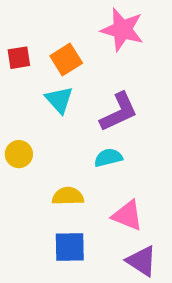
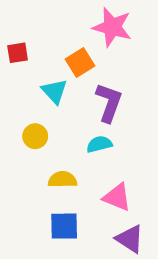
orange square: (66, 59) -> (80, 62), moved
purple L-shape: (119, 112) -> (109, 103), turned -45
yellow circle: (19, 154) -> (35, 136), moved

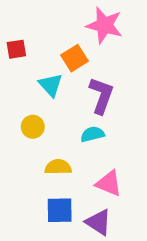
purple triangle: (130, 239) -> (98, 222), moved

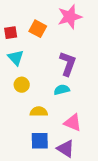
pink star: (104, 25) -> (70, 17), turned -30
orange square: (75, 58) -> (38, 29), moved, turned -30
cyan triangle: (51, 85) -> (16, 58), moved

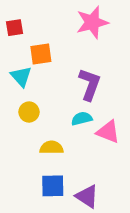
orange square: (38, 29) -> (41, 54), moved, turned -36
red square: (11, 33) -> (15, 28), moved
pink triangle: (73, 123) -> (108, 132), moved

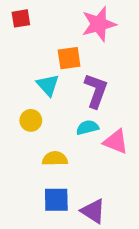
red square: (15, 28) -> (21, 18), moved
orange square: (41, 54) -> (69, 58), moved
cyan triangle: (21, 76) -> (48, 85), moved

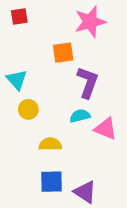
cyan triangle: (48, 85) -> (17, 80), moved

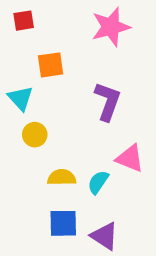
orange square: (63, 53) -> (51, 65), moved
cyan semicircle: (80, 116) -> (98, 182), moved, turned -42

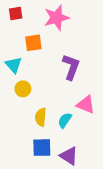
pink star: (111, 27) -> (56, 18), moved
yellow semicircle: (62, 177) -> (41, 117), turned -84

